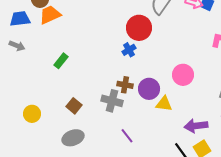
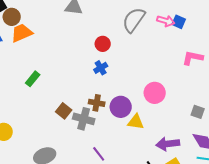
red circle: (139, 28) -> (103, 44), moved, size x0.6
brown square: (74, 106) -> (64, 111), moved

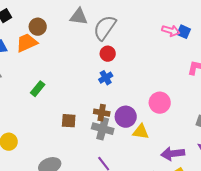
brown circle: (12, 17) -> (38, 27), moved
gray semicircle: (134, 20) -> (105, 28), moved
brown square: (64, 111) -> (69, 121), turned -35
gray cross: (84, 119) -> (103, 129), moved

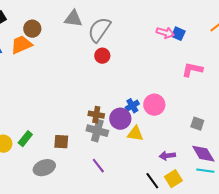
blue cross: (106, 78) -> (132, 106), moved
green rectangle: (38, 89) -> (25, 139), moved
brown square: (69, 121) -> (61, 142), moved
purple arrow: (173, 154) -> (167, 156), size x0.7

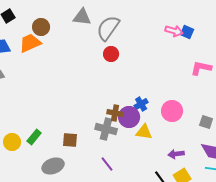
pink circle: (154, 105) -> (172, 111), moved
brown cross: (96, 115) -> (115, 113), moved

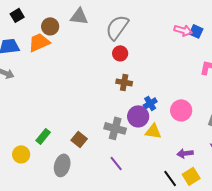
gray triangle: (82, 17) -> (79, 16), moved
brown cross: (115, 113) -> (124, 82), moved
brown square: (70, 140) -> (79, 139), turned 35
yellow circle: (12, 142) -> (21, 154), moved
gray ellipse: (53, 166) -> (62, 165), turned -55

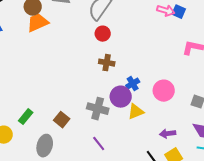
orange trapezoid: (39, 42) -> (38, 23), moved
yellow triangle: (153, 131) -> (136, 112), turned -30

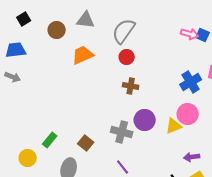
orange trapezoid: (38, 23) -> (83, 55), moved
blue cross: (133, 84) -> (191, 82), moved, size x1.5
yellow triangle: (136, 112) -> (174, 126), moved

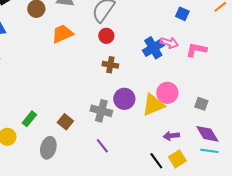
pink arrow: (190, 34) -> (169, 43), moved
blue cross: (191, 82) -> (153, 48), moved
yellow triangle: (174, 126) -> (153, 105), size x1.4

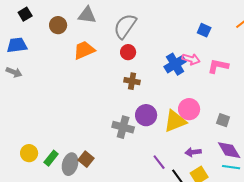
green rectangle: (29, 119) -> (51, 158), moved
brown square: (65, 122) -> (86, 159), moved
purple line: (102, 146) -> (159, 162), moved

